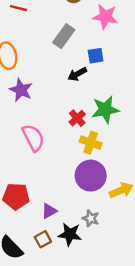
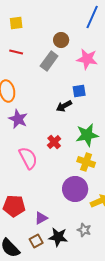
gray rectangle: (64, 36) -> (49, 61), moved
red cross: (77, 118) -> (54, 142), moved
yellow cross: (91, 143) -> (86, 162), moved
gray star: (91, 218) -> (84, 230), moved

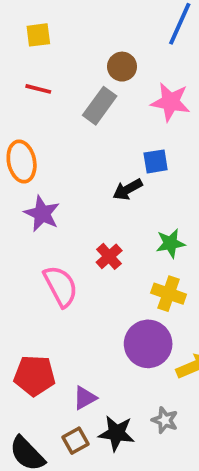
green star: (87, 135) -> (170, 243), size x0.7

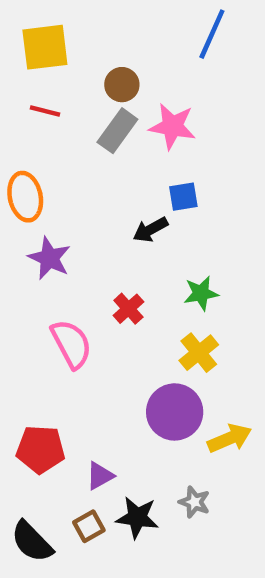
yellow square: (38, 35) -> (45, 47), size x1.6
brown circle: (122, 67) -> (122, 85), moved
pink star: (170, 102) -> (172, 126), moved
yellow cross: (169, 294) -> (199, 353), turned 32

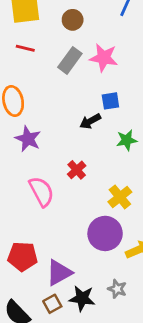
brown circle: (122, 85) -> (73, 20), moved
green star: (201, 293) -> (127, 140), moved
purple triangle: (100, 476) -> (59, 273), size x1.5

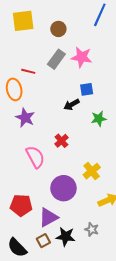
red line: (25, 48) -> (28, 71), moved
yellow cross: (120, 197) -> (92, 171), moved
purple circle: (105, 233) -> (63, 188), moved

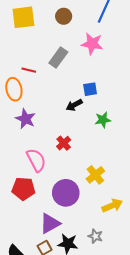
brown circle: (58, 29) -> (64, 16), moved
pink star: (82, 57) -> (92, 44), moved
red pentagon: (21, 205) -> (23, 189), moved

